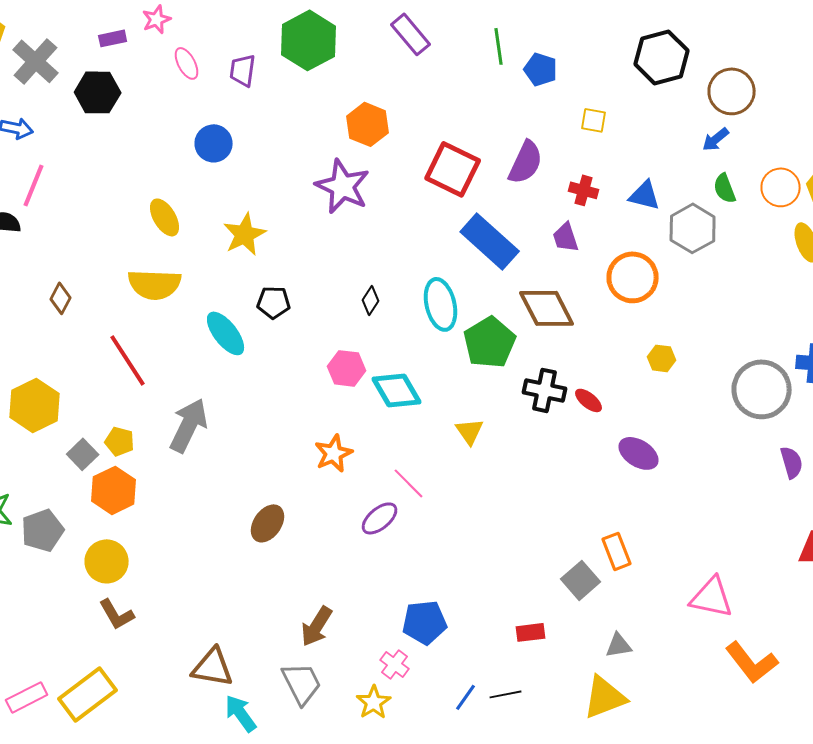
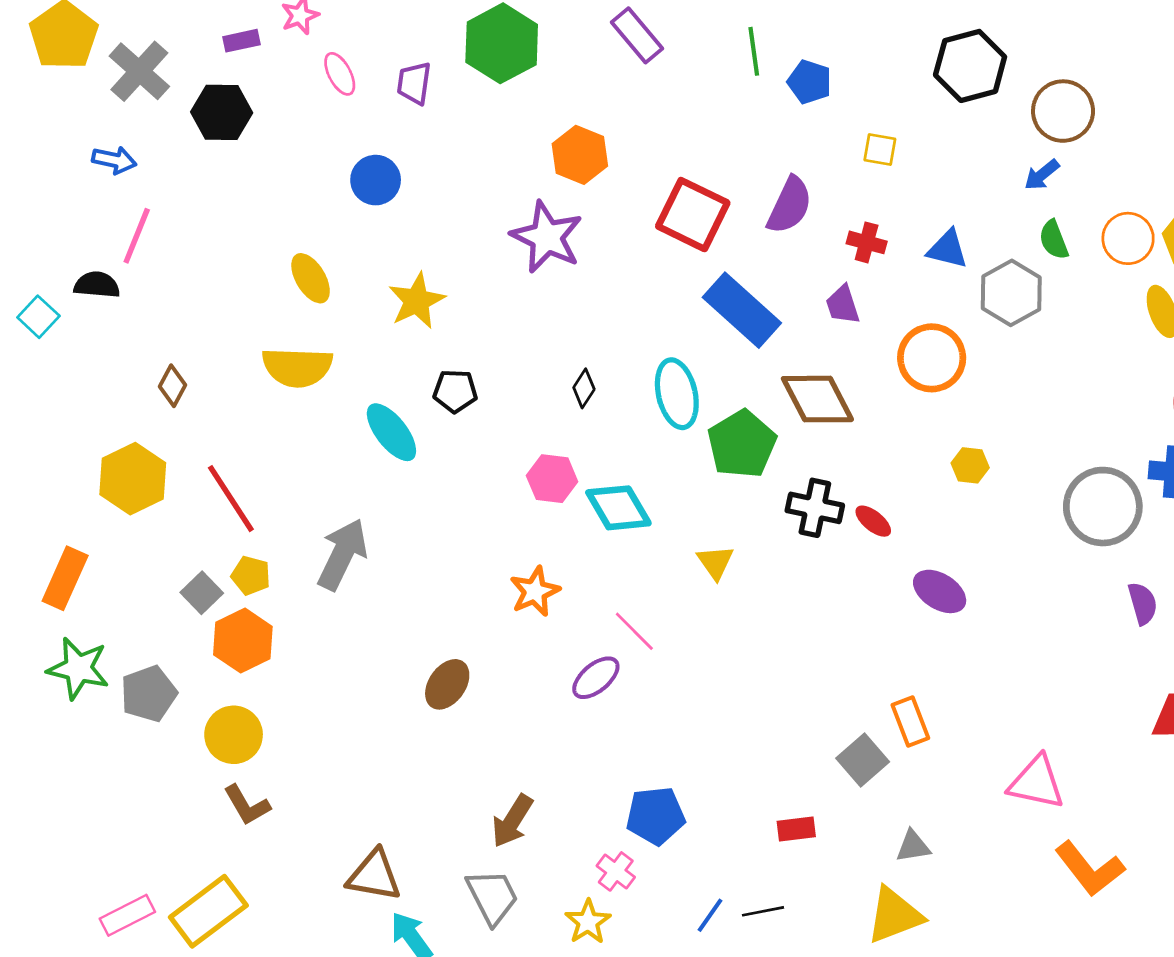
red line: (128, 360) -> (231, 499), moved
yellow hexagon: (35, 405) -> (133, 479), moved

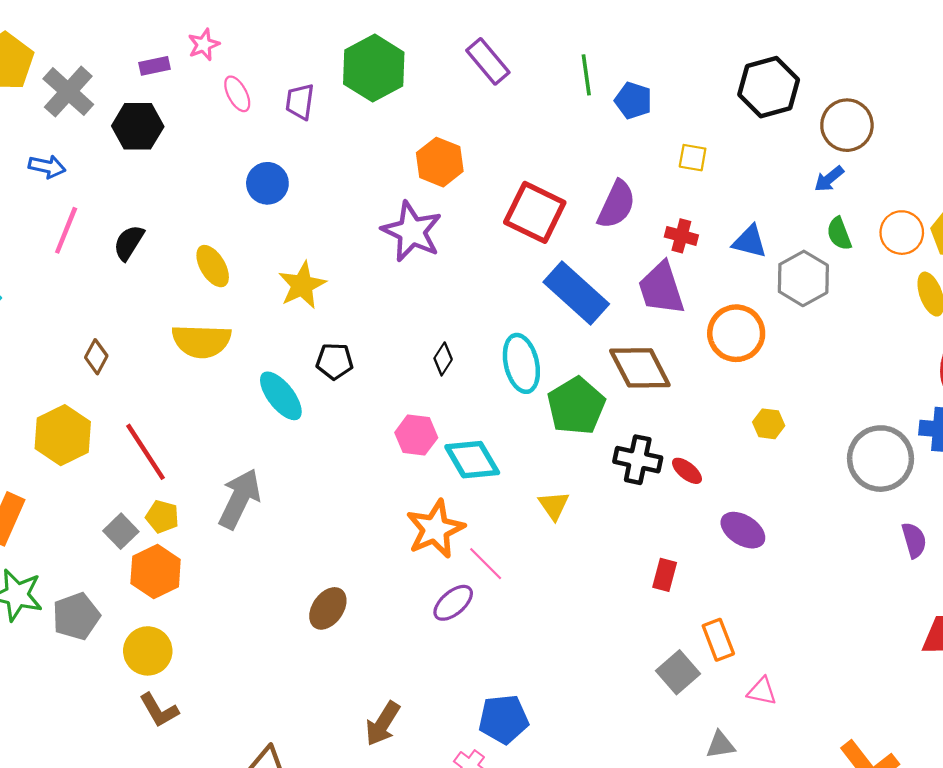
black semicircle: (97, 285) -> (129, 243), moved, turned -63
purple trapezoid: (843, 305) -> (661, 288), size x1.6
orange star: (535, 591) -> (435, 529), moved, size x1.4
pink triangle: (1036, 783) -> (762, 691), moved, size x0.6
red rectangle: (796, 829) -> (665, 575), moved, turned -68

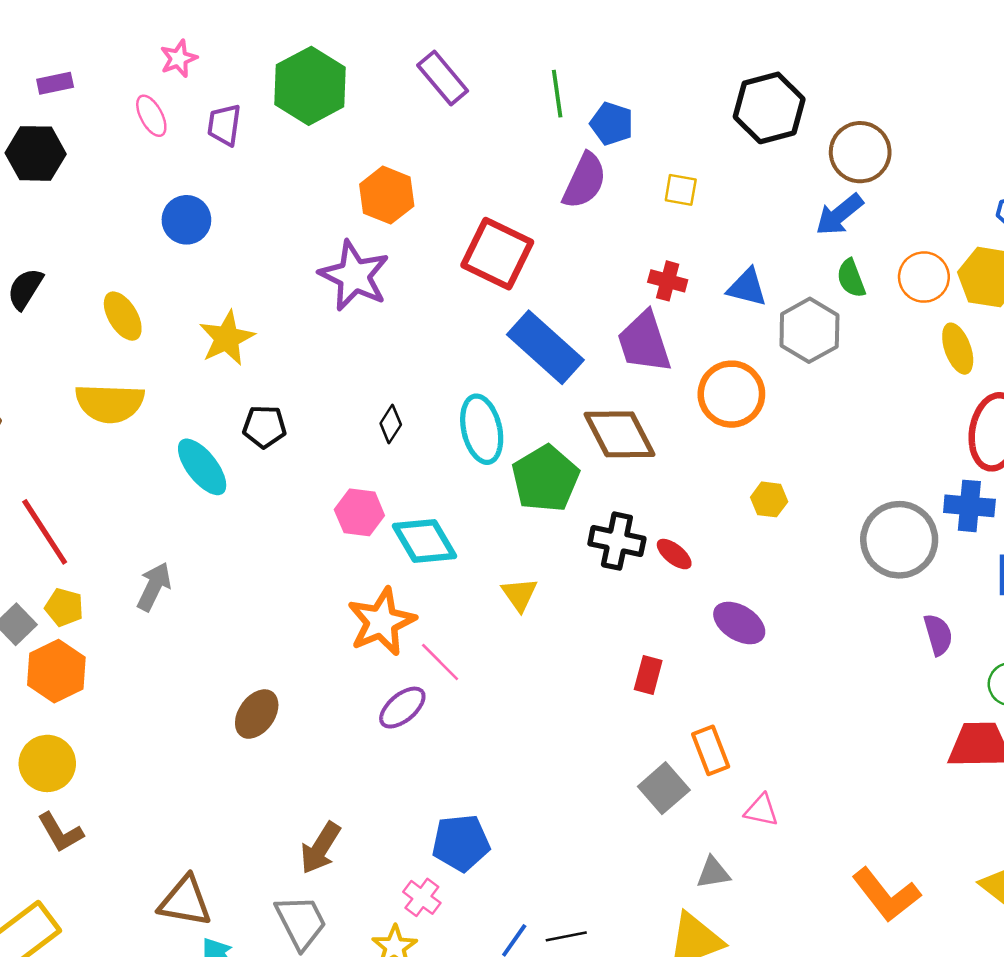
pink star: (204, 45) -> (179, 59), moved
blue arrow: (829, 179) -> (839, 215), size x1.4
purple semicircle: (616, 205) -> (584, 181), moved
gray arrow: (239, 499) -> (154, 587), size x0.7

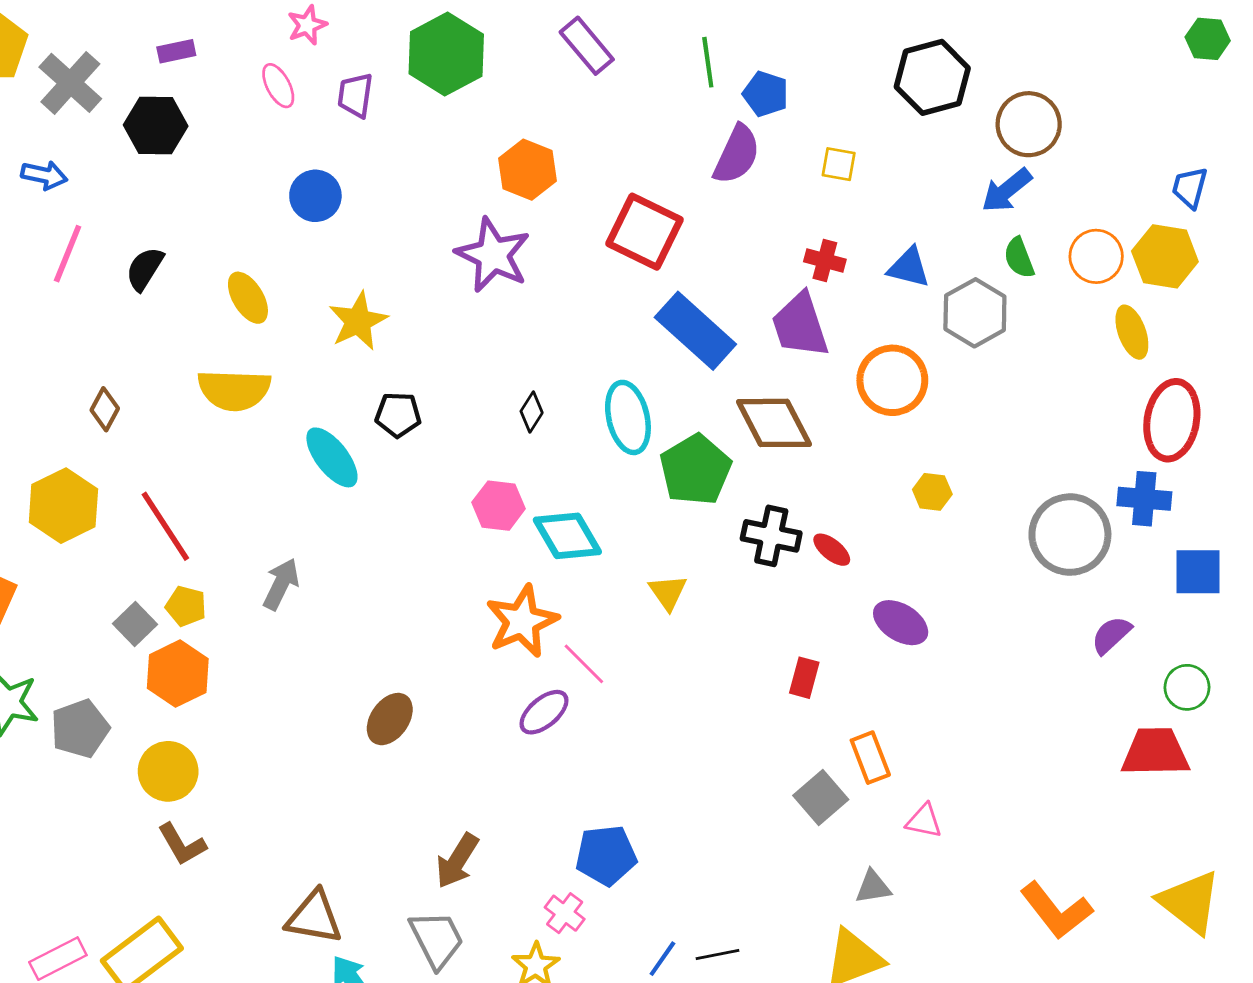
purple semicircle: (938, 635) -> (1111, 635), turned -117

